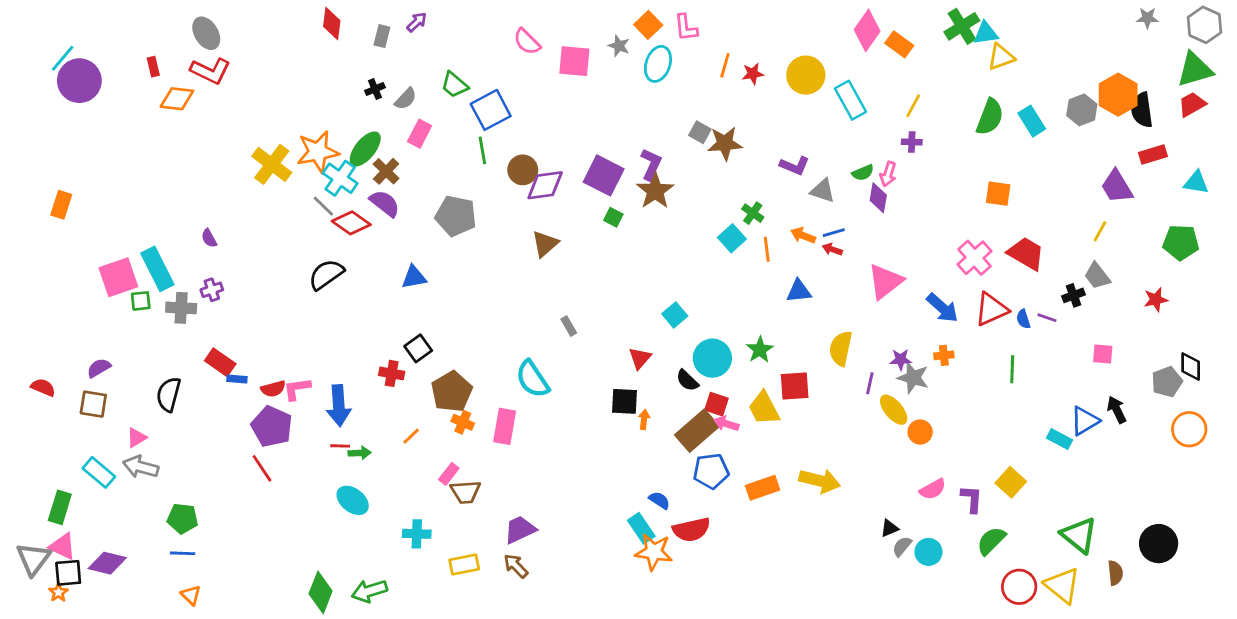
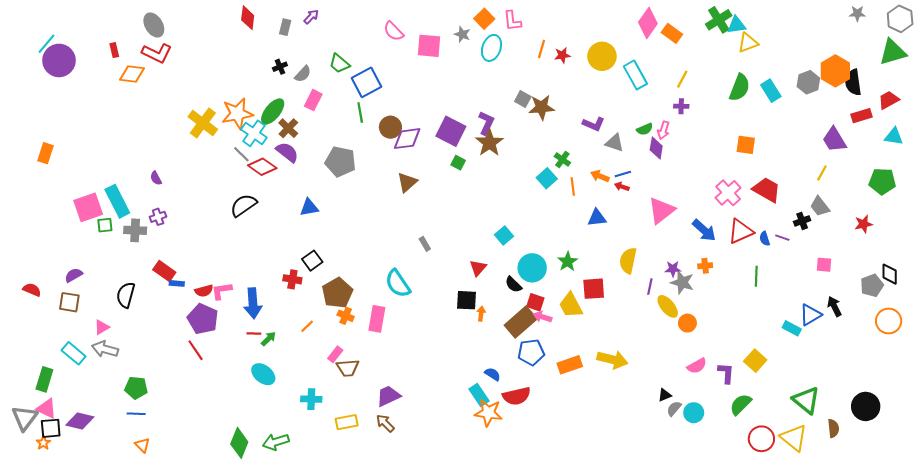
red trapezoid: (1192, 104) -> (889, 100), moved
green arrow: (360, 453) -> (268, 339), turned -42

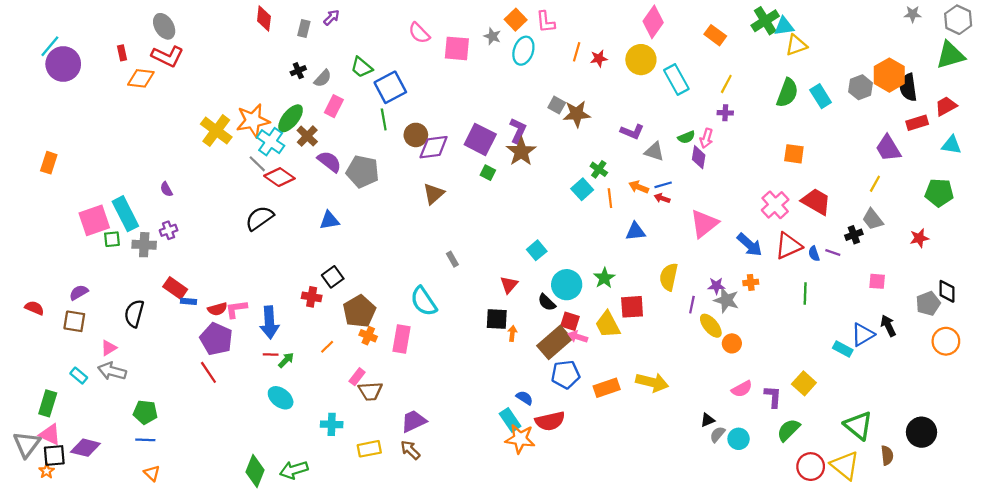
pink diamond: (648, 23) -> (653, 22), moved
purple semicircle: (287, 152) -> (329, 162), moved
cyan rectangle: (74, 353) -> (79, 376), size x0.7

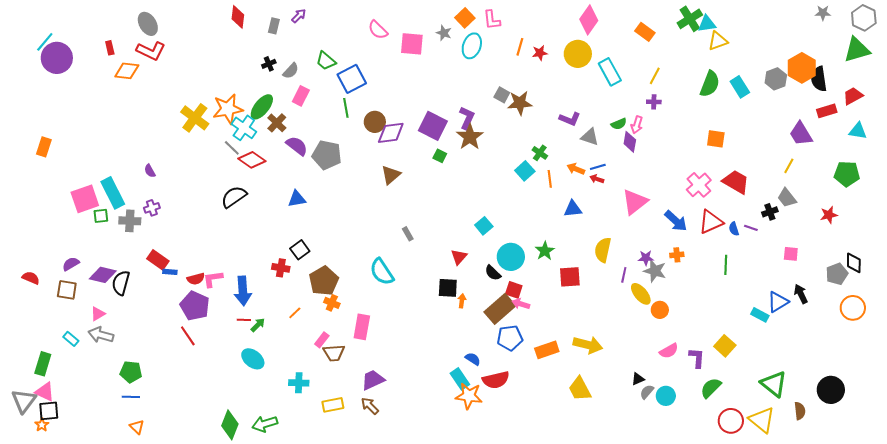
yellow trapezoid: (608, 325) -> (580, 389), moved
pink rectangle: (401, 339) -> (362, 327), moved
purple diamond: (85, 448) -> (103, 275), moved

